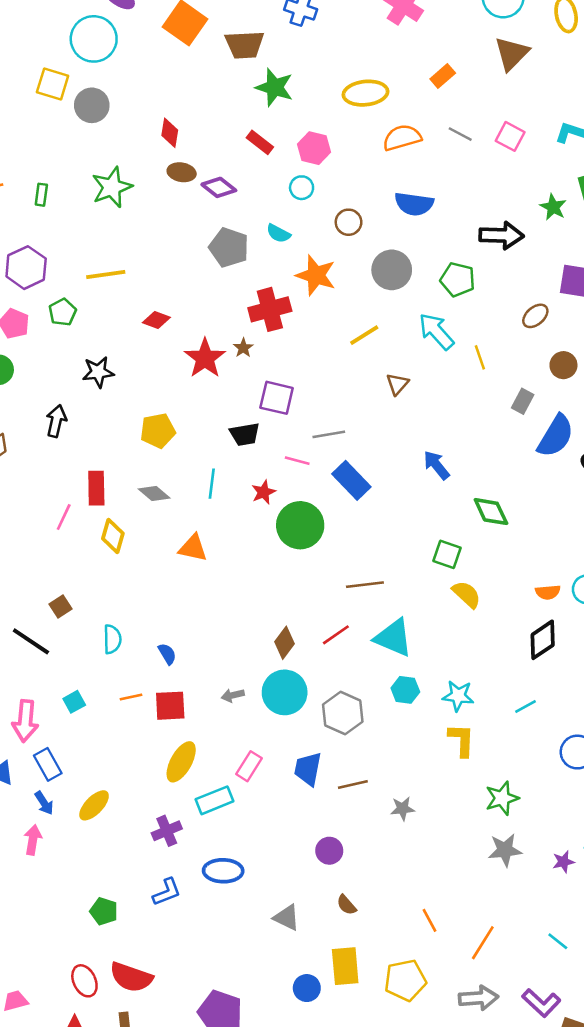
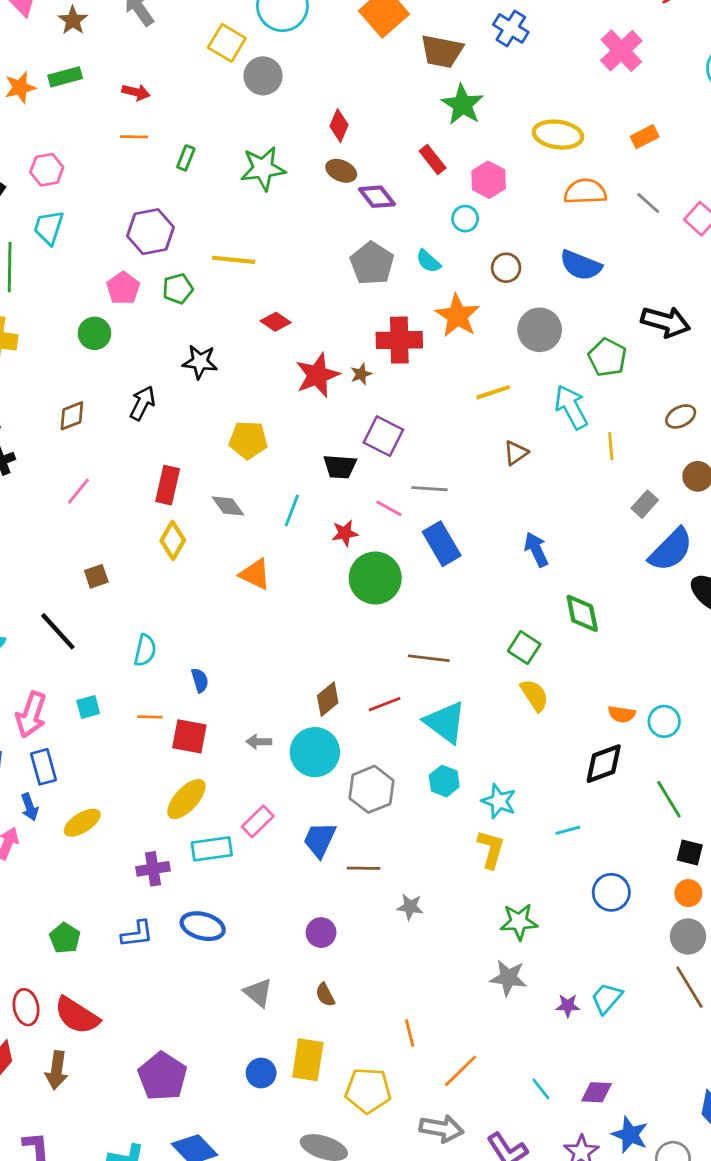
pink line: (64, 517) -> (78, 491), moved
brown square: (60, 606) -> (96, 576), moved

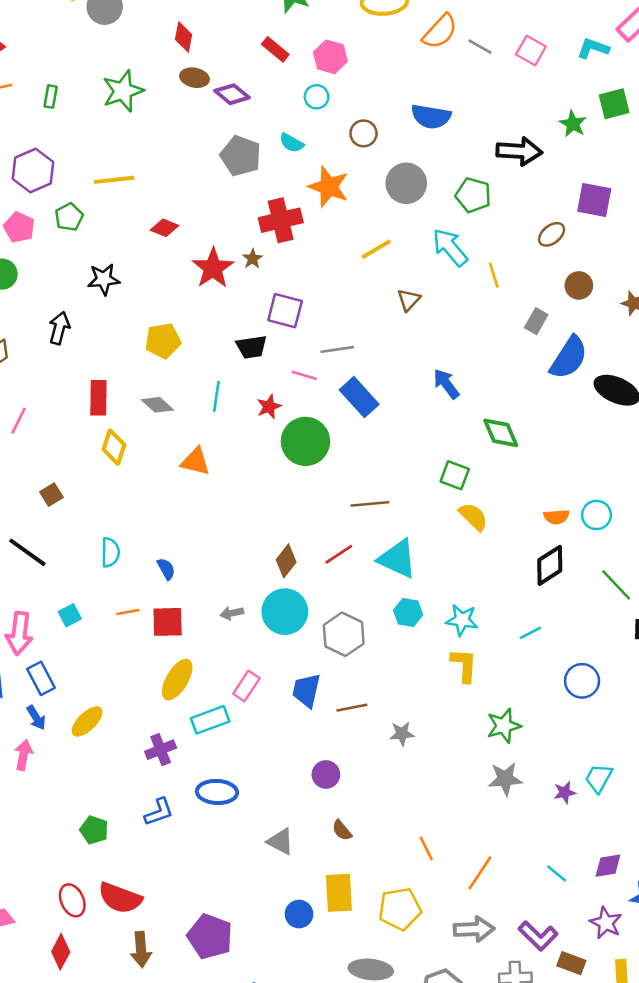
orange semicircle: (585, 192) -> (440, 32), moved, turned 147
brown arrow: (57, 1070) -> (141, 950), moved

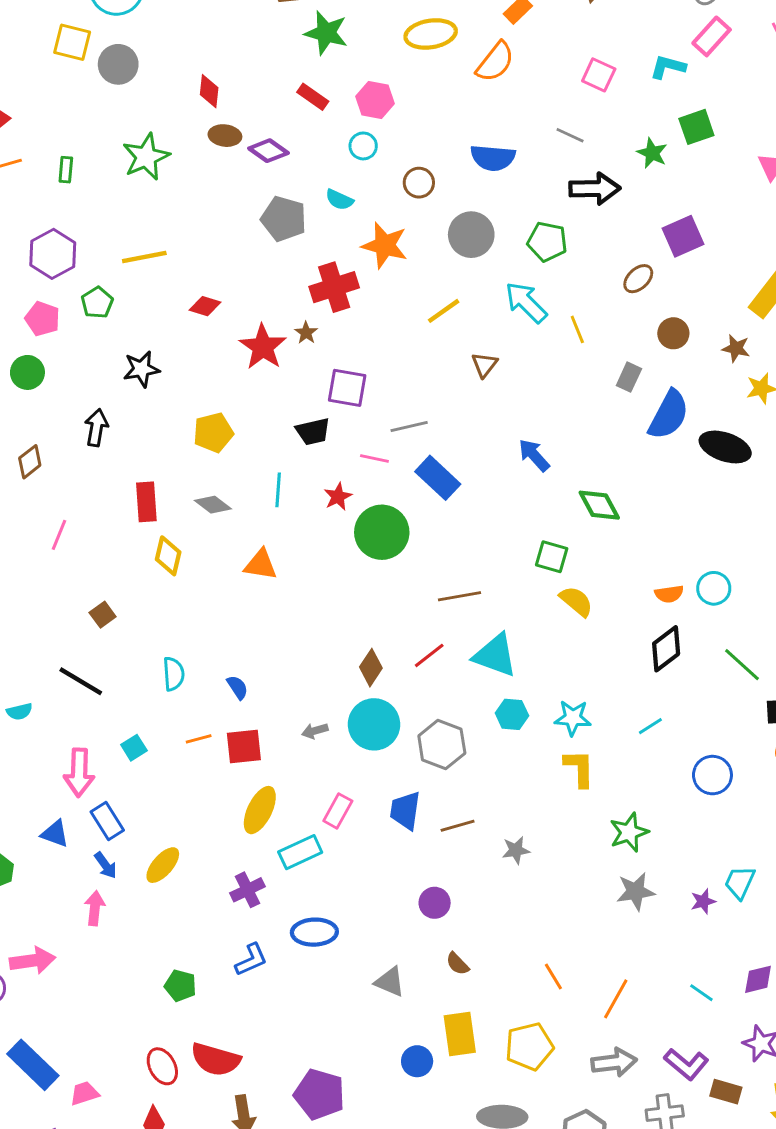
gray line: (480, 47) -> (570, 135), moved
purple square: (594, 200) -> (683, 236), turned -30

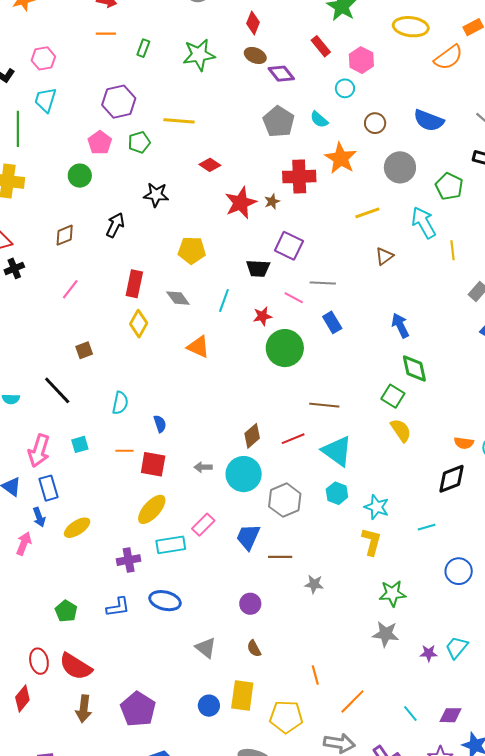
blue rectangle: (438, 478) -> (332, 322), size x0.7
green diamond: (599, 505) -> (414, 369), moved

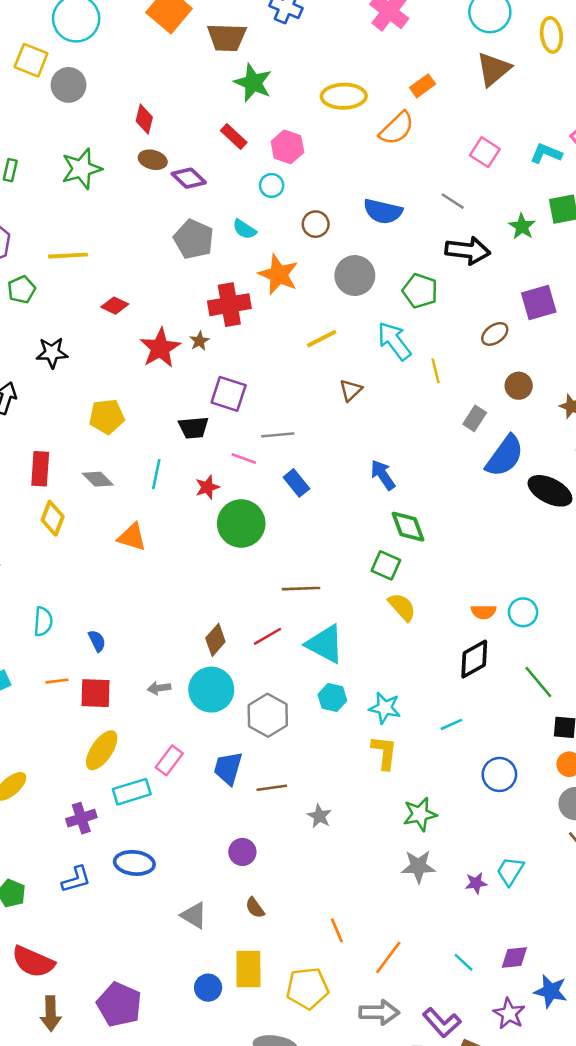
gray star: (314, 584) -> (319, 816), turned 30

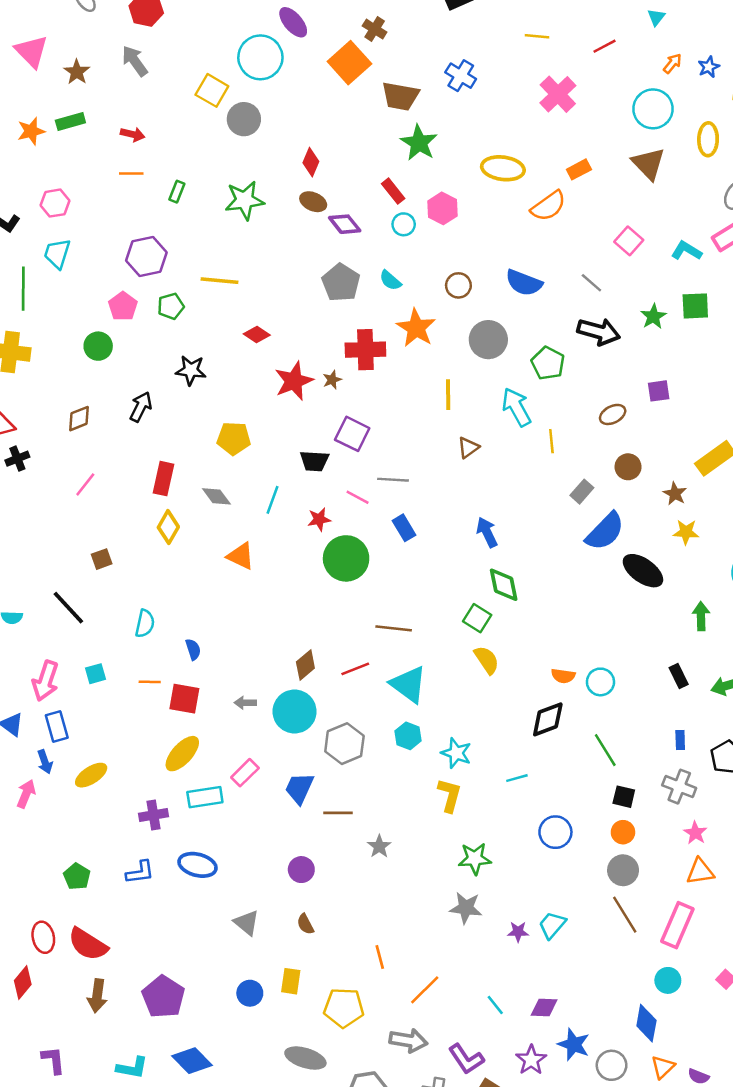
brown triangle: (493, 69) -> (648, 164), turned -42
cyan circle: (272, 185) -> (404, 224), moved
purple square: (539, 303) -> (659, 391), size x0.7
yellow line: (322, 339) -> (448, 395), turned -72
yellow rectangle: (248, 969) -> (291, 981), size x0.7

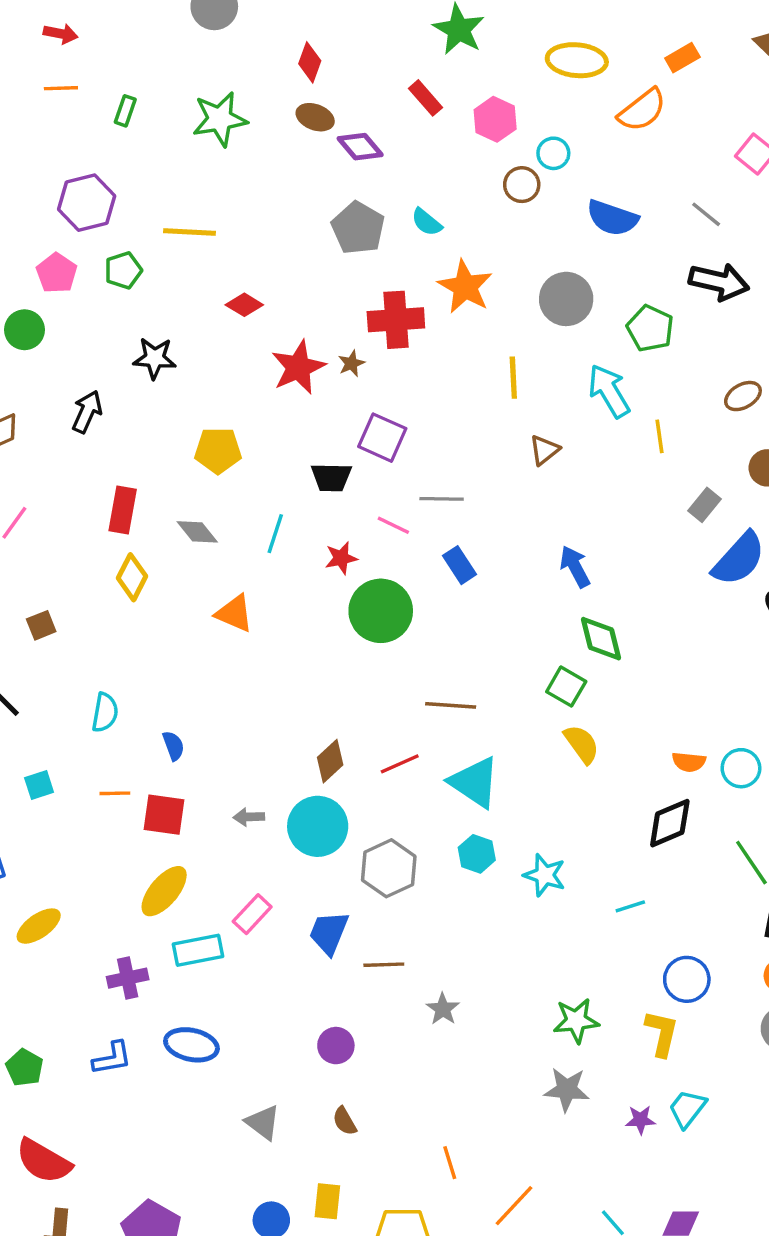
cyan circle: (404, 224) -> (553, 153), moved
brown circle: (458, 285) -> (522, 185), moved
yellow L-shape: (450, 795) -> (662, 1033), moved

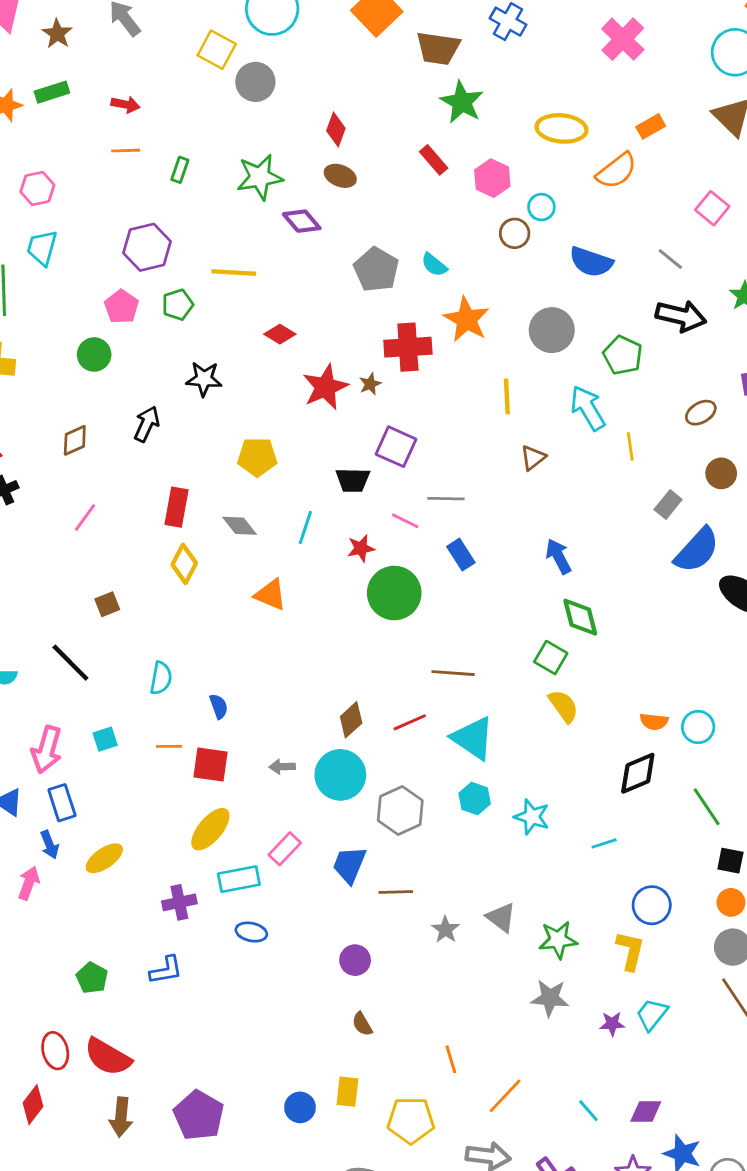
purple diamond: (360, 147) -> (302, 221), moved
blue ellipse: (191, 1045) -> (251, 932), moved, size x0.7
gray triangle: (263, 1122) -> (501, 917), moved

